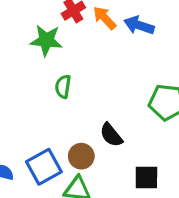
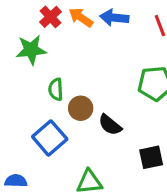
brown circle: (81, 156) -> (81, 108), moved
blue square: (44, 167) -> (50, 138), moved

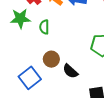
green semicircle: (56, 89) -> (44, 27), moved

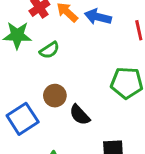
green semicircle: (44, 27) -> (49, 50), turned -128

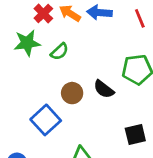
black semicircle: (80, 115) -> (104, 89), moved

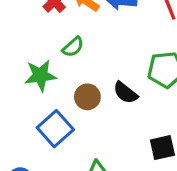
green star: (27, 43) -> (40, 75), moved

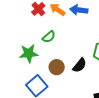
black semicircle: (125, 93) -> (80, 65), turned -91

